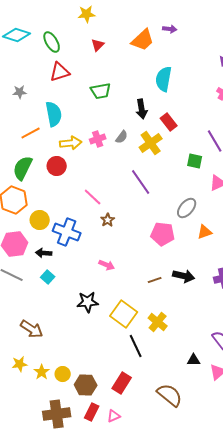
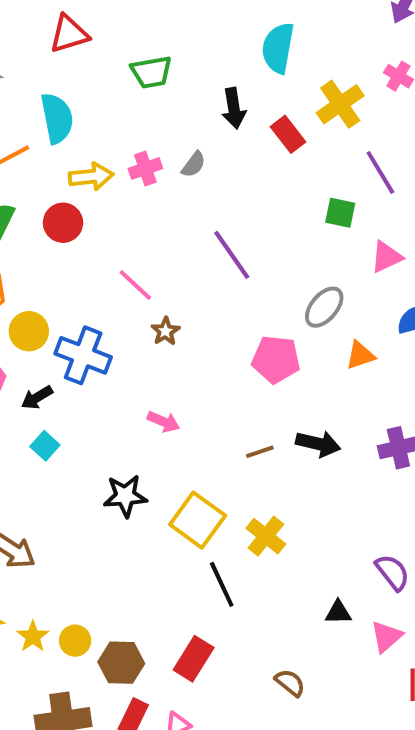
yellow cross: (151, 143) -> (340, 104), moved
black arrow: (44, 253) -> (37, 398), turned -35
brown semicircle: (170, 395) -> (290, 683), size x0.6

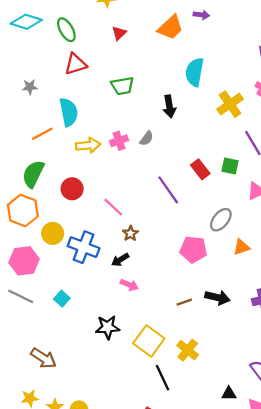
red rectangle: (288, 134) -> (200, 169), moved
red circle: (63, 223) -> (72, 189), moved
black arrow: (37, 398) -> (120, 260), moved

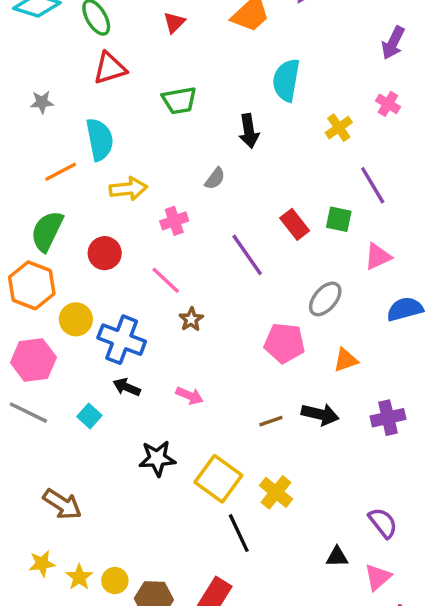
yellow cross: (230, 104) -> (339, 128), size x0.7
pink cross: (119, 141) -> (174, 221), moved
orange triangle: (241, 247) -> (346, 360), moved
black arrow: (120, 260) -> (127, 387), moved, turned 54

